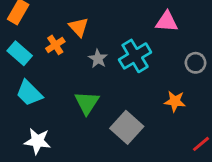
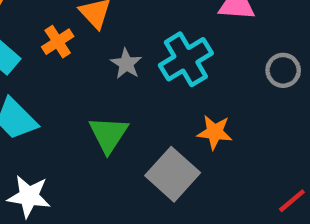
orange star: (175, 101) -> (215, 132), moved

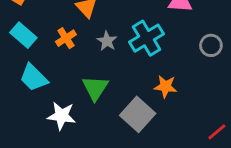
orange cross: (58, 42) -> (66, 38), moved
white star: (29, 196) -> (62, 116), moved

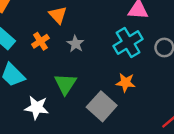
cyan cross: (147, 38) -> (128, 42), moved

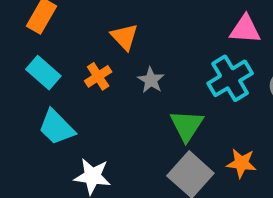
orange star: (126, 83) -> (241, 163), moved
green triangle: (65, 84) -> (187, 125), moved

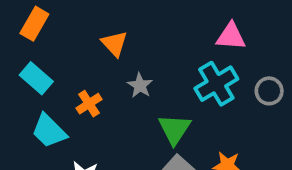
orange cross: (98, 76) -> (89, 104), moved

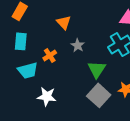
cyan rectangle: (36, 78) -> (21, 41), turned 54
cyan trapezoid: (49, 131) -> (28, 70), turned -60

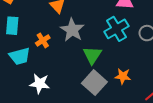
gray star: (78, 45) -> (72, 30), size x1.6

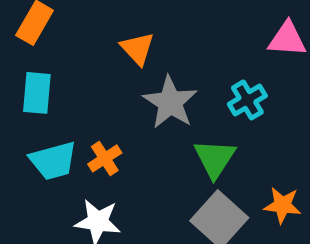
cyan cross: (116, 29) -> (247, 100), moved, size x0.7
orange cross: (43, 40) -> (105, 158), moved

